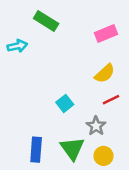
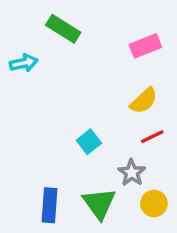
yellow circle: (103, 156) -> (154, 203), moved

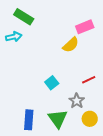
green rectangle: (63, 29) -> (24, 17), moved
yellow semicircle: (144, 101) -> (71, 45), moved

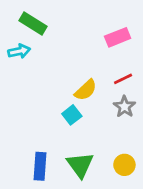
yellow semicircle: (71, 45) -> (86, 90), moved
red line: (89, 80) -> (123, 79), moved
gray star: (77, 101) -> (124, 107), moved

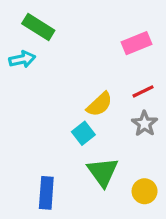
green triangle: (80, 165) -> (103, 172), moved

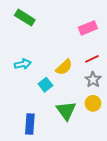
cyan arrow: (22, 59) -> (23, 64), moved
cyan square: (83, 133) -> (45, 85), moved
yellow circle: (145, 191) -> (93, 103), moved

